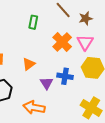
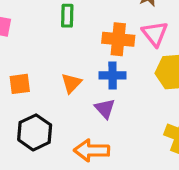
orange cross: (62, 42) -> (118, 39), turned -30
blue cross: (65, 76) -> (113, 75), moved

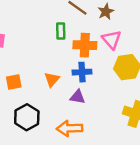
green rectangle: (67, 16) -> (61, 31), moved
purple triangle: (105, 109) -> (78, 97), turned -35

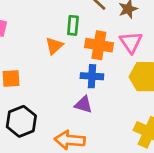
orange triangle: (52, 79) -> (54, 46), moved

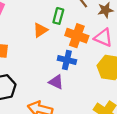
pink triangle: (131, 42) -> (103, 38), turned -42

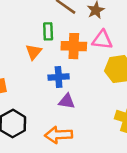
blue cross: (67, 60) -> (59, 77), moved

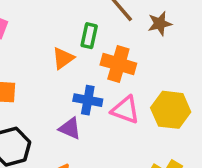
pink triangle: (102, 40) -> (125, 110), moved
purple triangle: (67, 101) -> (70, 128), moved

